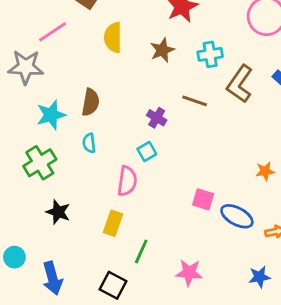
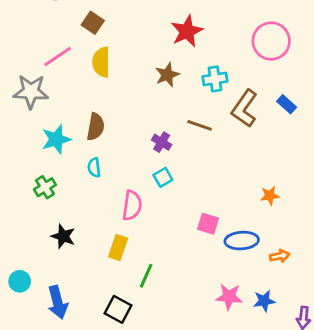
yellow semicircle: (113, 37) -> (101, 62), moved
cyan square: (147, 152) -> (163, 177), moved
green cross: (40, 163) -> (45, 187), size x0.7
blue ellipse: (237, 216) -> (242, 241), turned -32
pink star: (189, 273) -> (229, 297), moved

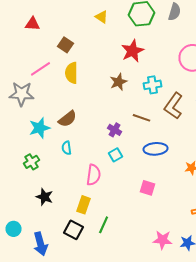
brown semicircle: (96, 127) -> (68, 119), turned 42
blue ellipse: (242, 241) -> (156, 149), moved
black square: (118, 309) -> (74, 230), moved

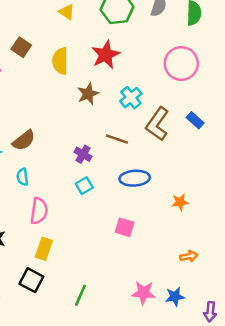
yellow semicircle: (72, 73) -> (60, 61), moved
cyan cross: (153, 85) -> (131, 98), turned -30
pink semicircle: (94, 175) -> (39, 211), moved
green line: (104, 225) -> (80, 295), moved

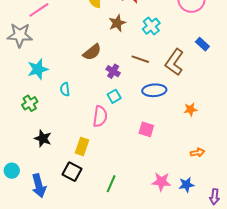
brown L-shape: (157, 124) -> (174, 62), moved
brown semicircle: (24, 140) -> (92, 52), moved
pink semicircle: (39, 211) -> (100, 116), moved

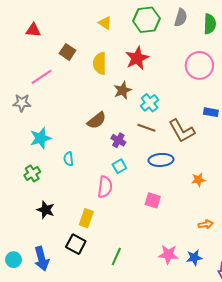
cyan cross: (151, 26) -> (150, 103), moved
gray star: (20, 35) -> (22, 103), size x0.7
blue rectangle: (202, 44) -> (211, 112), turned -32
brown L-shape: (174, 62) -> (182, 131), turned -64
cyan circle: (12, 171) -> (13, 260), moved

